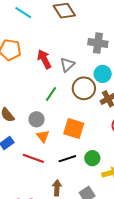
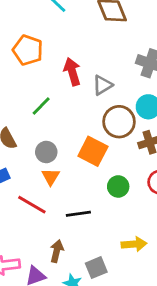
green line: (51, 94) -> (41, 106), moved
orange square: (74, 129) -> (93, 151), moved
green circle: (92, 158) -> (118, 186), moved

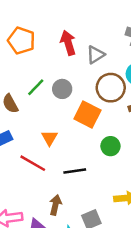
orange pentagon: (28, 50) -> (21, 41), moved
green line: (41, 106) -> (36, 87), moved
gray circle: (46, 152) -> (62, 89), moved

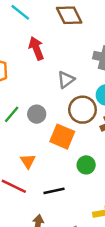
red arrow: (68, 43) -> (36, 48), moved

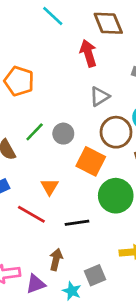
red arrow: (36, 48) -> (88, 53), moved
green circle: (86, 165) -> (116, 196), size x1.6

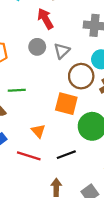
green line: (35, 132) -> (17, 90), turned 56
gray circle: (63, 134) -> (37, 47), moved

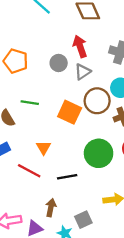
red arrow: (45, 19) -> (80, 46), moved
orange square: (66, 104) -> (70, 112), moved

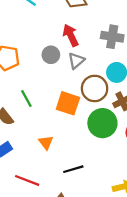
green line: (30, 103) -> (26, 99), turned 60
green circle: (99, 153) -> (102, 123), moved
red line: (29, 171) -> (27, 180), moved

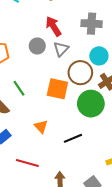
black line: (73, 169) -> (73, 138), moved

